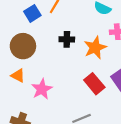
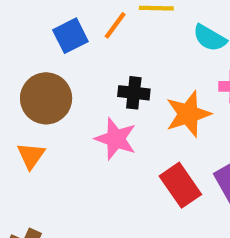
orange triangle: (18, 76) -> (31, 156), turned 32
pink star: (42, 89) -> (116, 139), moved, turned -30

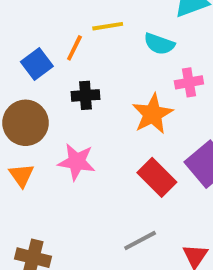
black cross: (134, 93) -> (85, 95), moved
pink star: (116, 139) -> (77, 162), moved

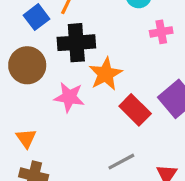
black cross: (85, 95) -> (76, 43), size x1.6
orange star: (152, 114) -> (106, 74), moved
orange triangle: (21, 175) -> (26, 138), moved

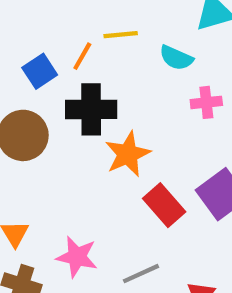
pink star: (69, 97) -> (77, 257), moved

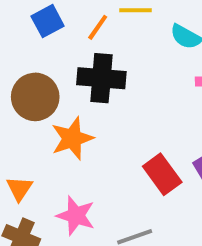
blue square: (40, 71) -> (48, 21), moved
orange star: (128, 154) -> (72, 138), moved

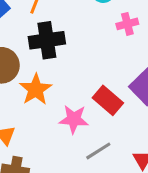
pink star: (76, 216) -> (74, 119), moved

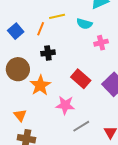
black cross: (47, 40) -> (48, 53), size x0.6
red rectangle: (108, 100) -> (81, 79), moved

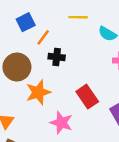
orange line: (41, 29) -> (43, 37), moved

